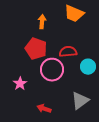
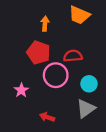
cyan circle: (88, 67) -> (89, 84), moved

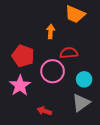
orange arrow: (45, 24) -> (51, 32), moved
red pentagon: (38, 53) -> (23, 56), moved
pink star: (21, 90) -> (20, 85), size x1.5

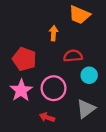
pink circle: (53, 71) -> (54, 88), moved
cyan circle: (84, 79) -> (89, 75), moved

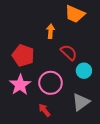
red semicircle: (73, 56) -> (69, 52), turned 48
red arrow: (47, 117) -> (44, 110), turned 32

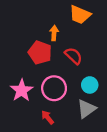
red pentagon: (23, 55) -> (40, 53), moved
cyan circle: (84, 71) -> (90, 85), moved

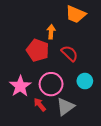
gray triangle: (86, 109) -> (65, 107), moved
red arrow: (48, 117) -> (40, 105), moved

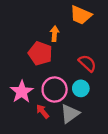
red semicircle: (69, 53) -> (87, 63), moved
cyan circle: (85, 81) -> (81, 88), moved

